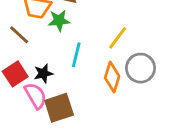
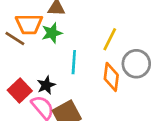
brown line: (19, 35) -> (15, 38), moved

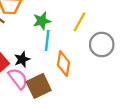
green star: (52, 33) -> (42, 21), moved
orange diamond: (111, 77) -> (64, 64), moved

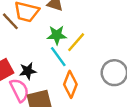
yellow line: (80, 22) -> (76, 42), moved
cyan line: (47, 40) -> (58, 57), turned -54

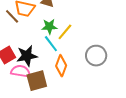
black star: (28, 71) -> (27, 56), size x1.5
pink semicircle: (19, 90) -> (21, 71), turned -54

